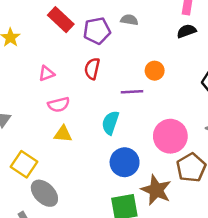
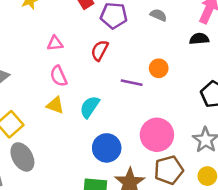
gray semicircle: (129, 20) -> (158, 15), moved
pink semicircle: (59, 105) -> (59, 76), turned 65
cyan semicircle: (110, 123) -> (90, 107), moved

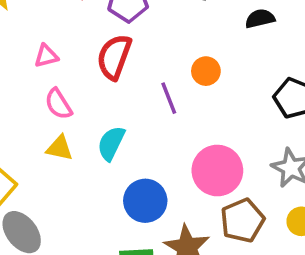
red semicircle: (100, 50) -> (114, 57), size x1.4
purple line: (132, 83) -> (169, 98), turned 65

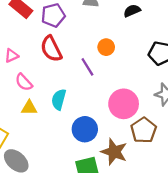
red semicircle: (114, 57) -> (51, 49), turned -36

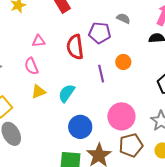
purple pentagon: (53, 15) -> (100, 33), moved
pink semicircle: (24, 82) -> (31, 66), moved
yellow triangle: (29, 108) -> (38, 92), turned -42

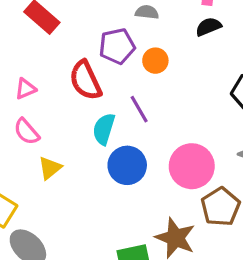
orange circle: (123, 62) -> (155, 61), moved
cyan semicircle: (67, 93) -> (104, 129), moved
blue circle: (80, 127) -> (127, 165), moved

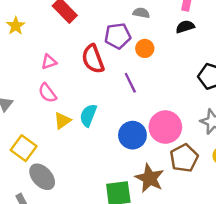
cyan semicircle: (104, 129) -> (88, 115), moved
blue circle: (127, 165) -> (132, 135), moved

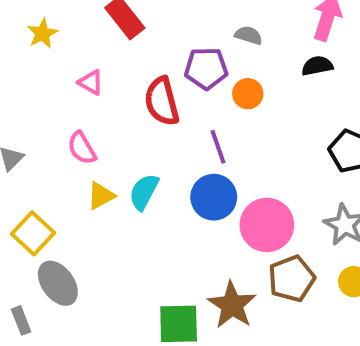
pink triangle: (49, 62) -> (91, 82), moved, turned 42
blue circle: (132, 135) -> (214, 197), moved

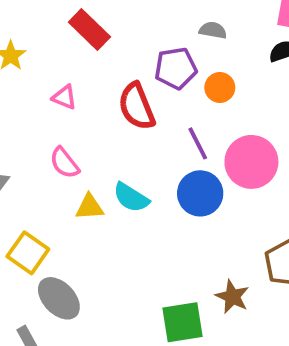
cyan semicircle: (144, 192) -> (131, 198), turned -78
yellow triangle: (101, 196) -> (89, 207), turned 32
pink circle: (267, 225) -> (251, 162), moved
brown star: (232, 305) -> (232, 297), size x0.7

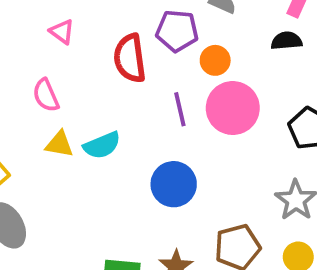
pink circle: (251, 162) -> (233, 108), moved
blue circle: (200, 193) -> (174, 184), moved
cyan semicircle: (131, 198) -> (102, 145), turned -69

